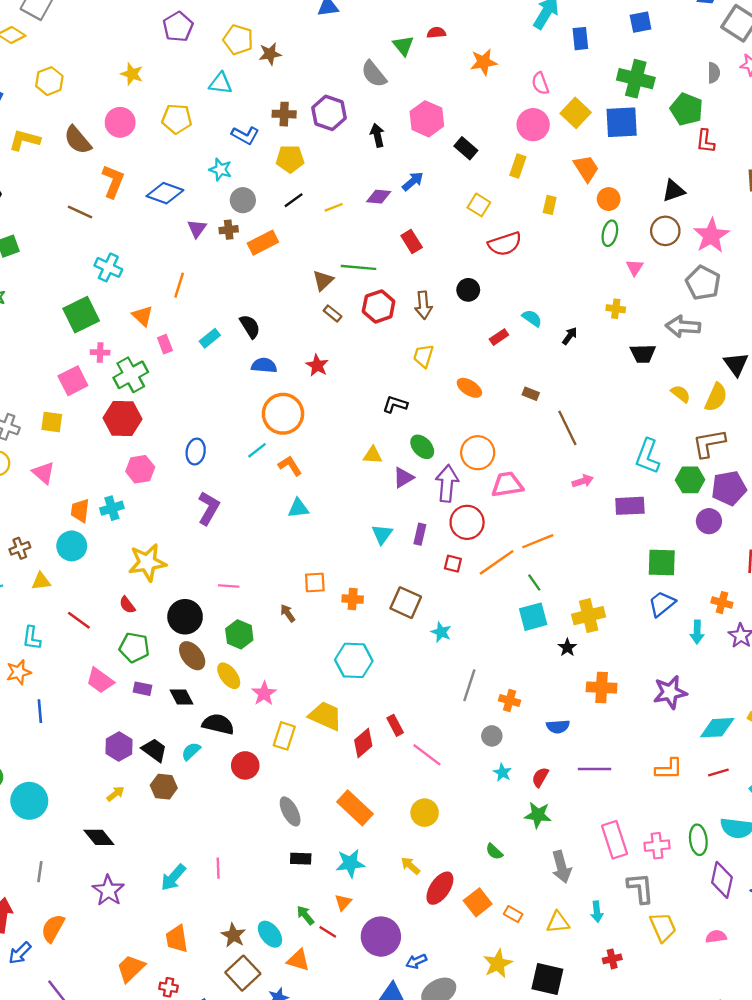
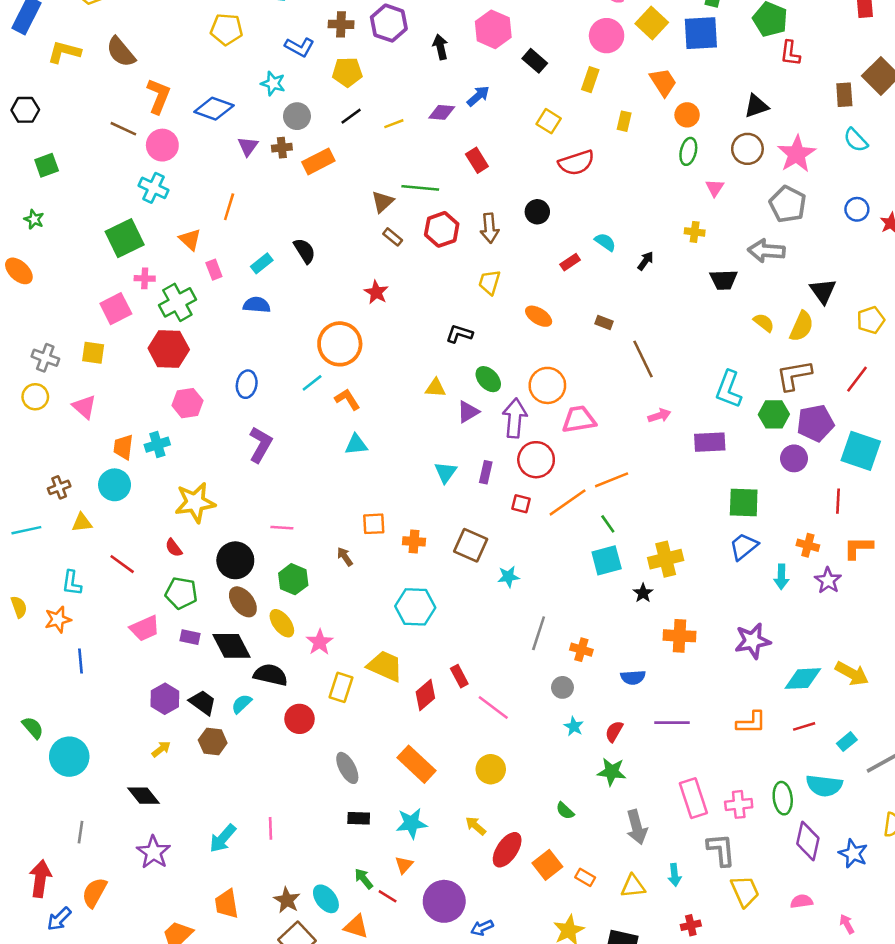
pink circle: (120, 122) -> (162, 145), moved
blue semicircle: (264, 365) -> (257, 305), moved
cyan star: (441, 632) -> (508, 577), turned -30
pink trapezoid: (100, 680) -> (145, 628), turned -60
black diamond: (181, 697) -> (232, 646), size x1.5

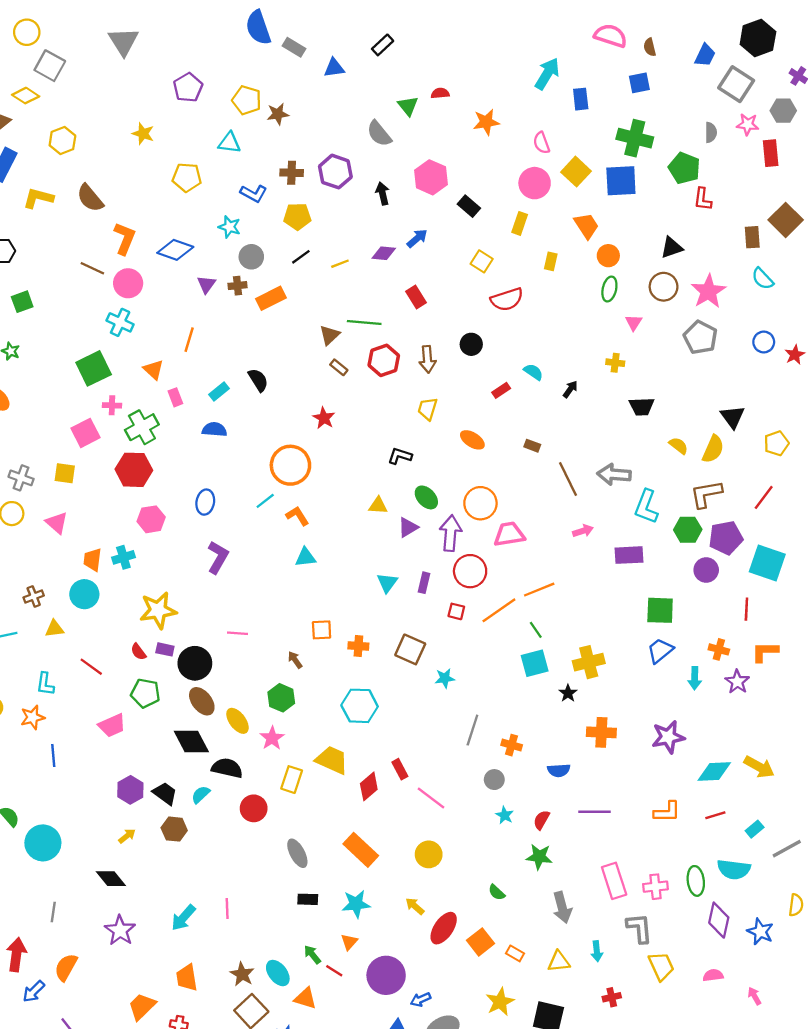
gray arrow: (766, 251) -> (614, 474), moved
green hexagon: (293, 579) -> (281, 698), moved
purple rectangle: (190, 637) -> (165, 649), moved

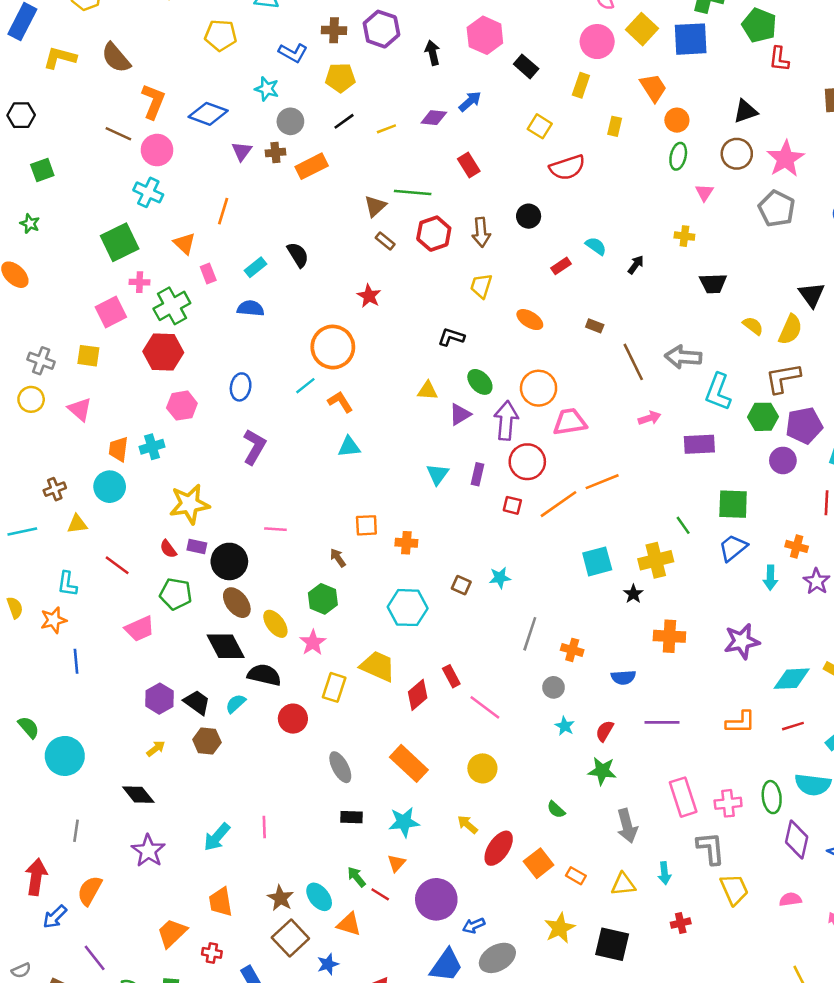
green line: (536, 630) -> (683, 525), moved
brown square: (410, 649) -> (461, 585), moved, size x0.6

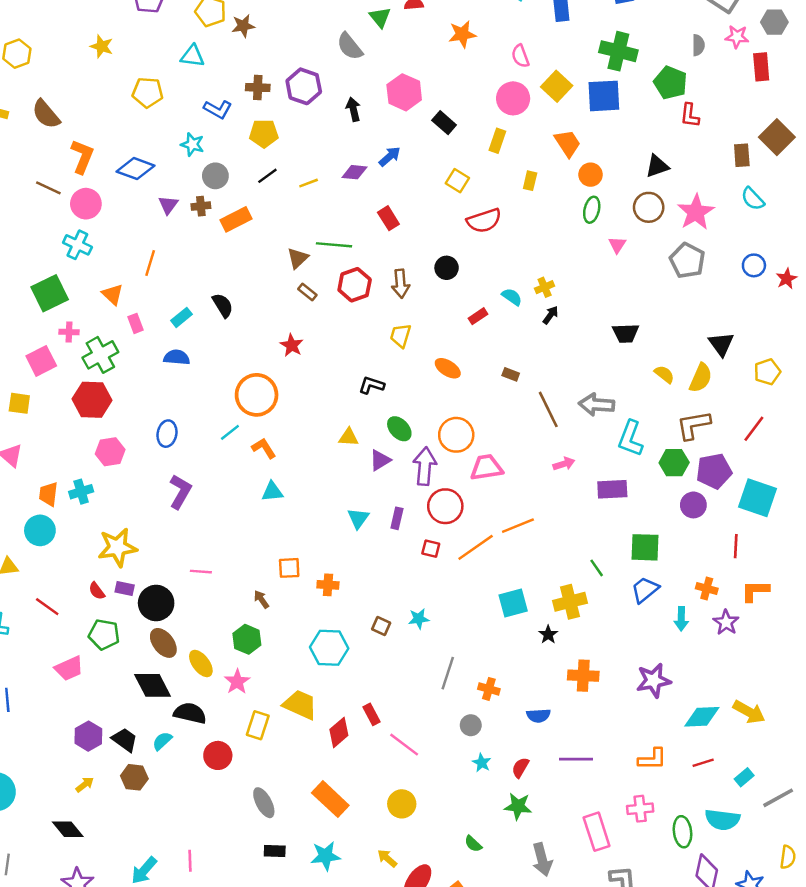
yellow cross: (684, 236) -> (545, 287), moved, turned -30
pink cross: (728, 803) -> (640, 809), moved

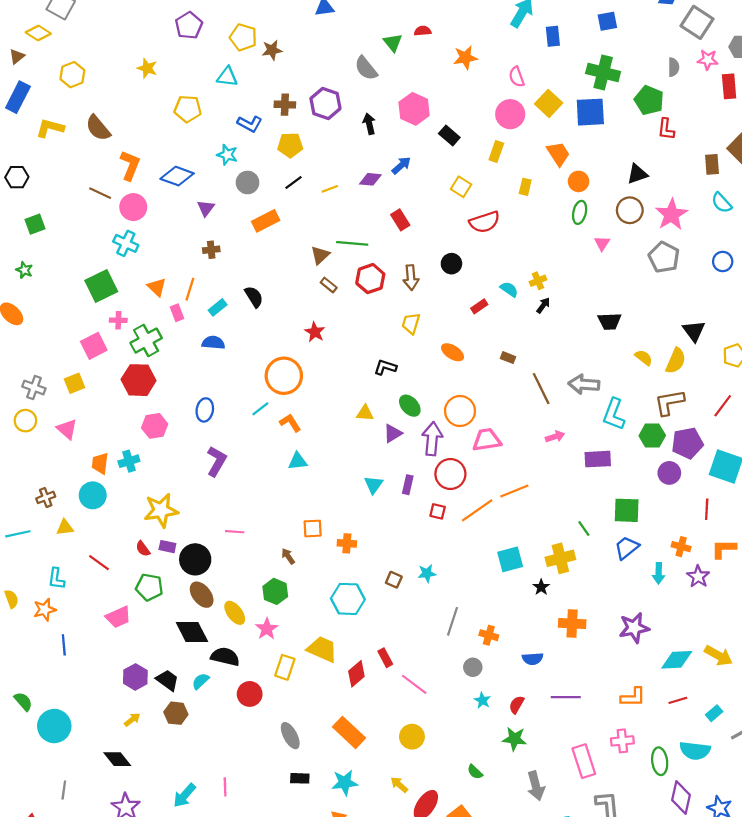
brown cross: (201, 206) -> (211, 250), moved
orange line: (150, 263) -> (190, 289), moved
yellow square: (19, 403) -> (75, 383), turned -30

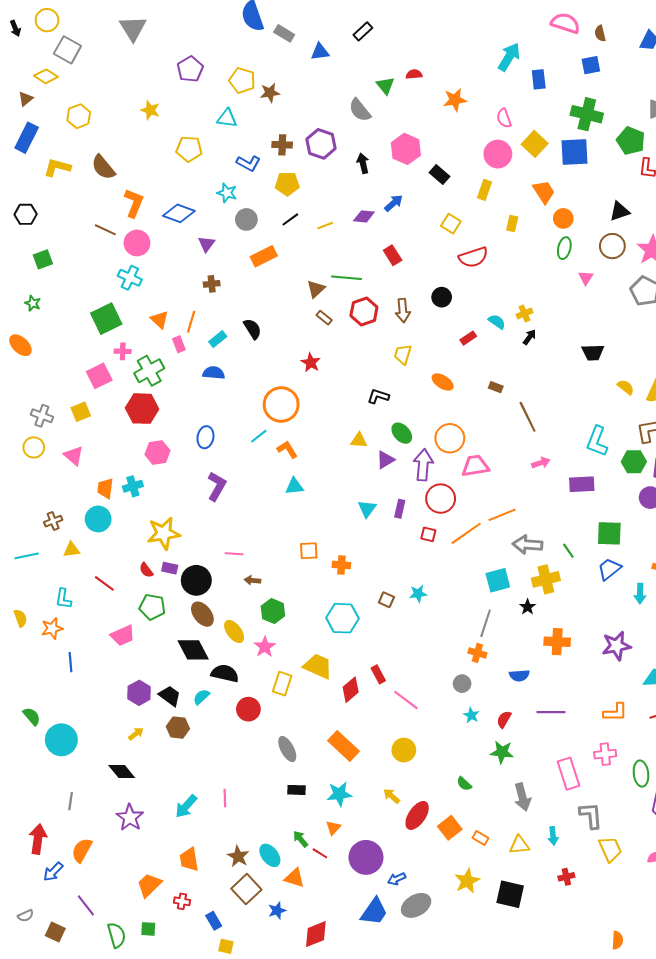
gray arrow: (584, 384) -> (528, 545), moved
brown arrow: (288, 556) -> (253, 580), moved, turned -49
gray line: (453, 621) -> (486, 623), moved

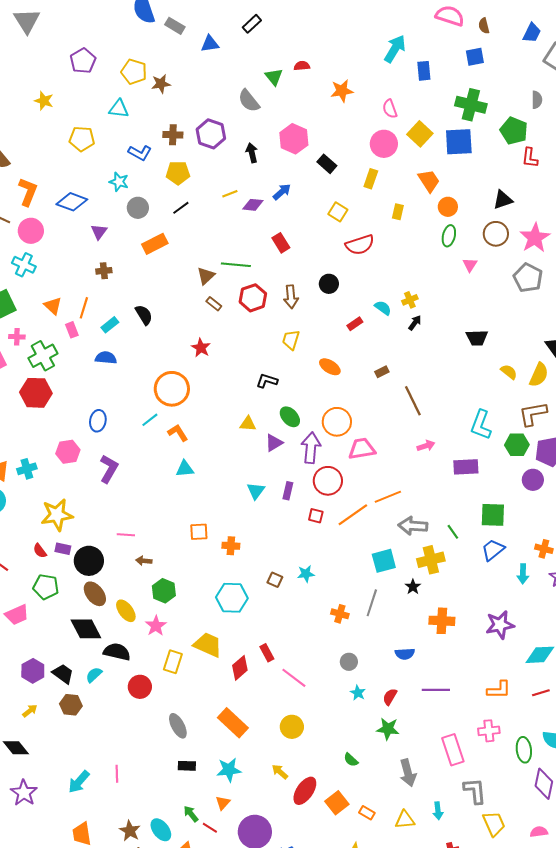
yellow line: (325, 226) -> (230, 194), moved
brown rectangle: (496, 387) -> (382, 372), turned -48
pink hexagon: (157, 453) -> (68, 452), moved
orange cross: (477, 653) -> (340, 614), moved

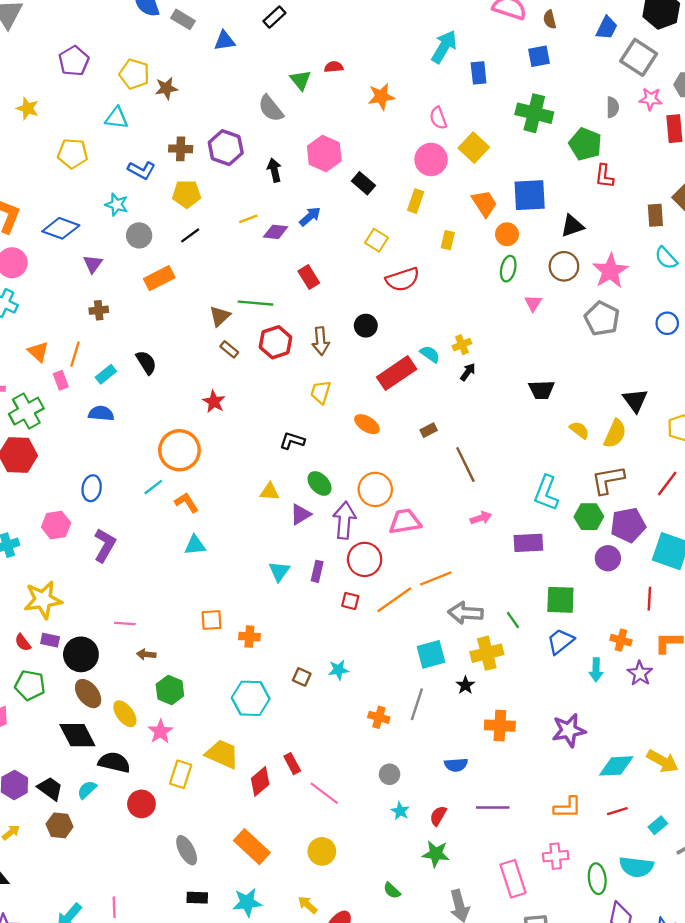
blue square: (459, 142) -> (530, 195), moved
red rectangle: (355, 324) -> (397, 373), size x2.0

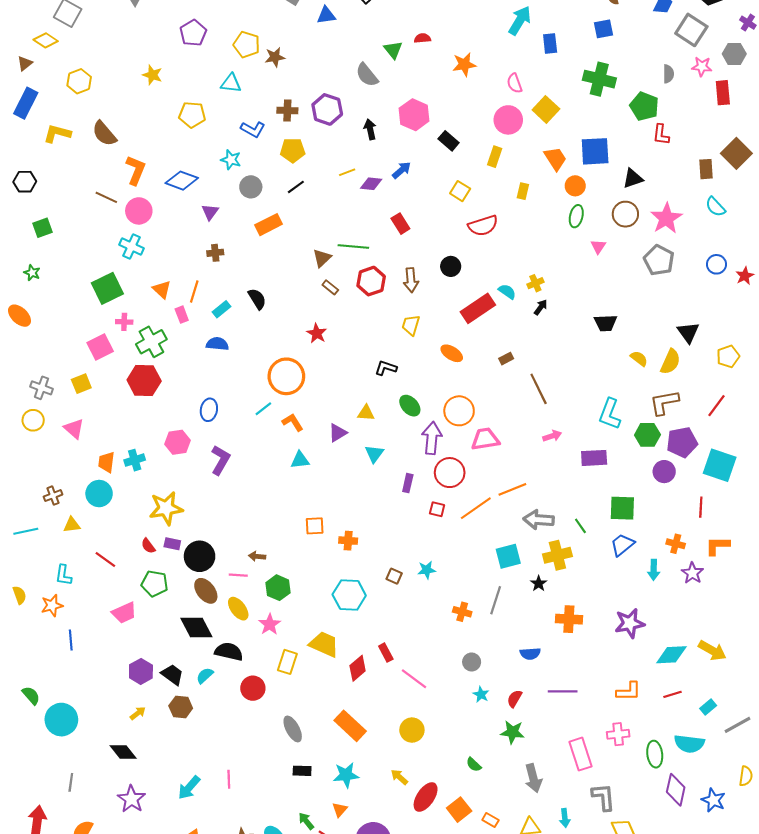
purple triangle: (300, 514) -> (338, 433), moved
cyan triangle: (279, 571) -> (374, 454), moved
pink line: (125, 624) -> (238, 575), moved

